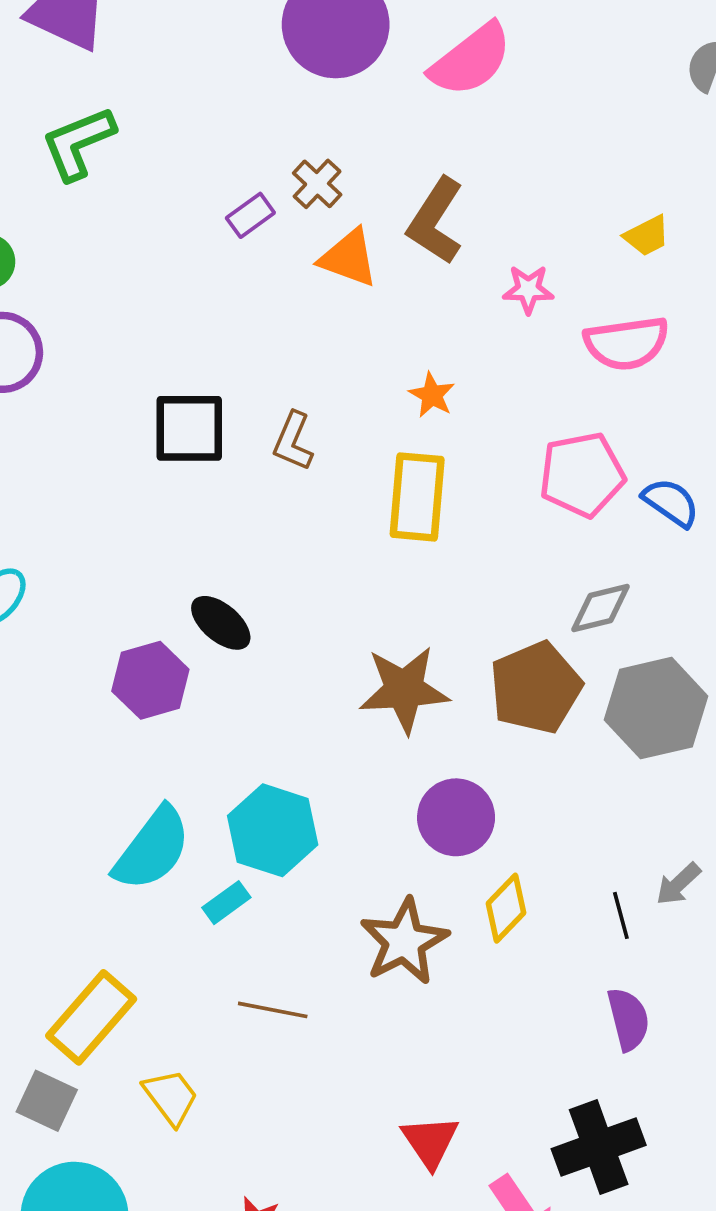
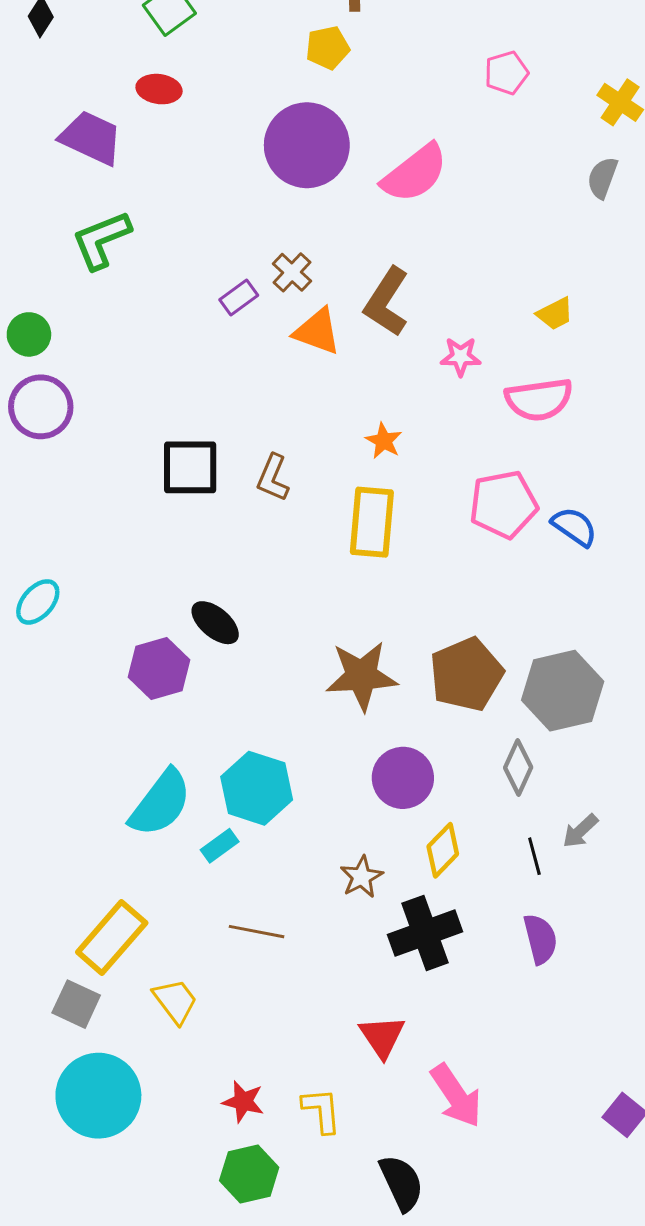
gray diamond: (600, 608) -> (518, 768), moved, turned -52
brown star: (404, 941) -> (362, 877), size x0.6
black cross: (599, 1147) -> (425, 933), moved

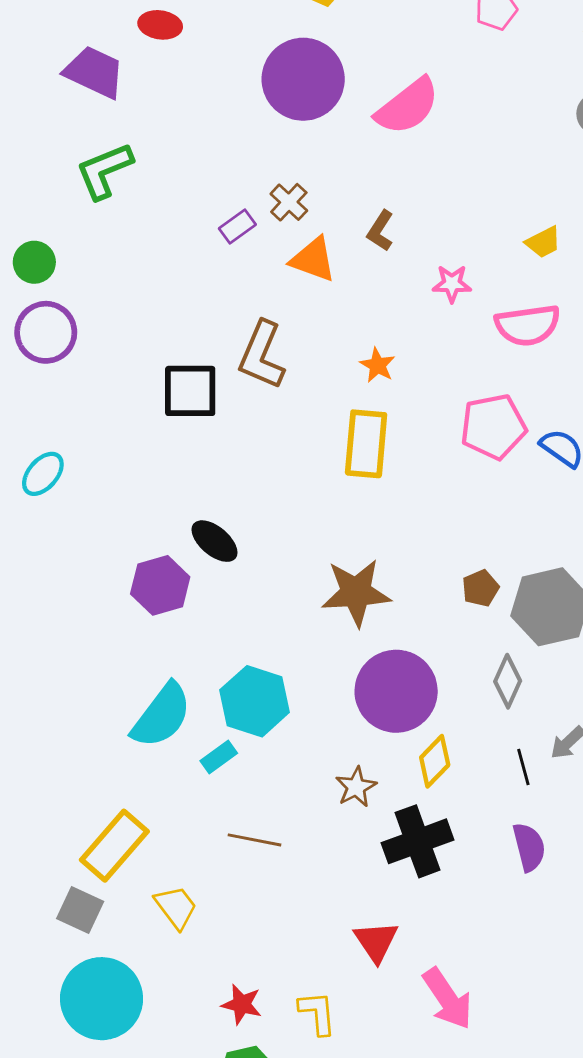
brown L-shape: (387, 302) -> (380, 231), size x0.6
brown L-shape: (273, 478) -> (262, 355), moved, size x1.5
cyan ellipse: (38, 602) -> (43, 474), moved
brown pentagon: (466, 674) -> (480, 588), moved, size x0.5
purple circle: (403, 778) -> (396, 691), size x1.4

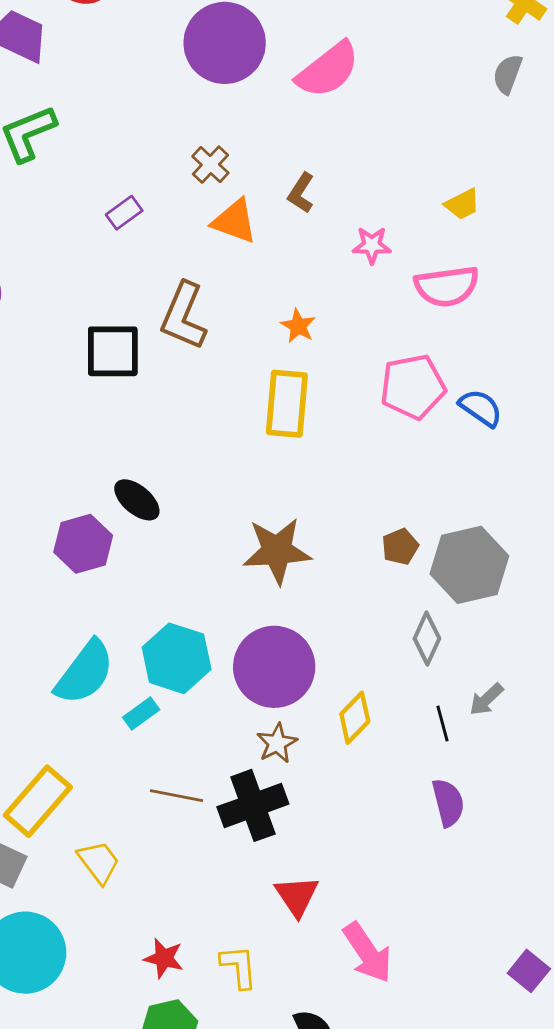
purple rectangle: (237, 226) -> (124, 213), moved
purple circle: (396, 691) -> (274, 667), moved
black cross: (418, 841) -> (253, 805), moved

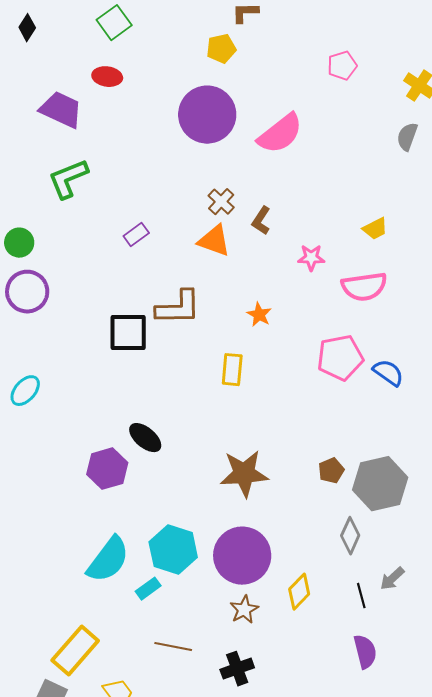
brown cross: (210, 165) -> (221, 202), moved
brown L-shape: (184, 316) -> (178, 308), turned -114
yellow rectangle: (287, 404) -> (232, 370), moved, size x0.7
black cross: (253, 805) -> (237, 669), moved, size x0.7

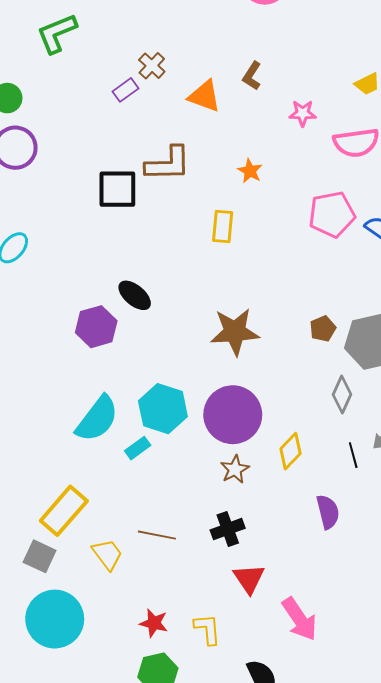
brown cross: (221, 202) -> (152, 66), moved
brown line: (173, 647) -> (157, 535), moved
purple semicircle: (365, 652) -> (328, 512), moved

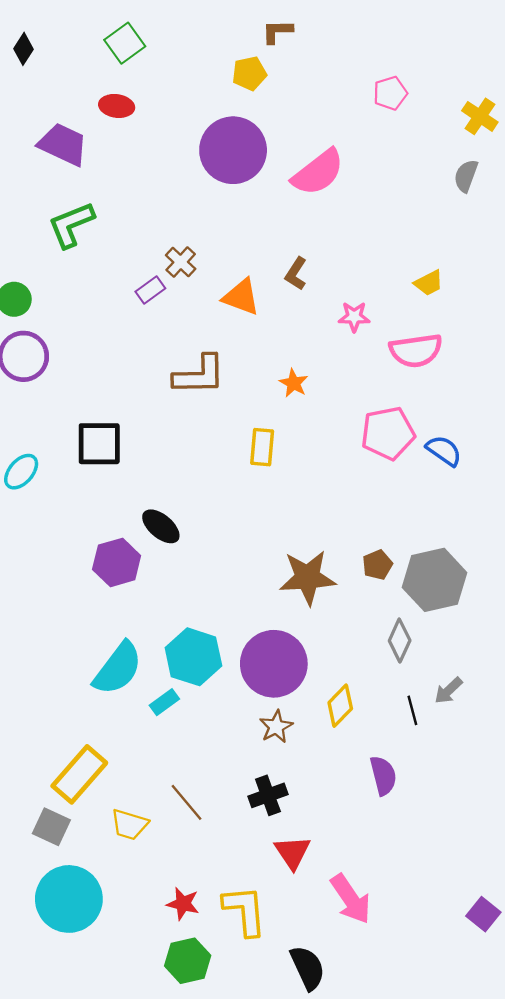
black square: (117, 189) -> (99, 444), moved
brown star: (235, 332) -> (308, 578), moved
brown line: (157, 535) -> (186, 802), turned 39
yellow trapezoid: (107, 554) -> (129, 824), turned 144
yellow L-shape: (207, 629) -> (245, 911), size x1.4

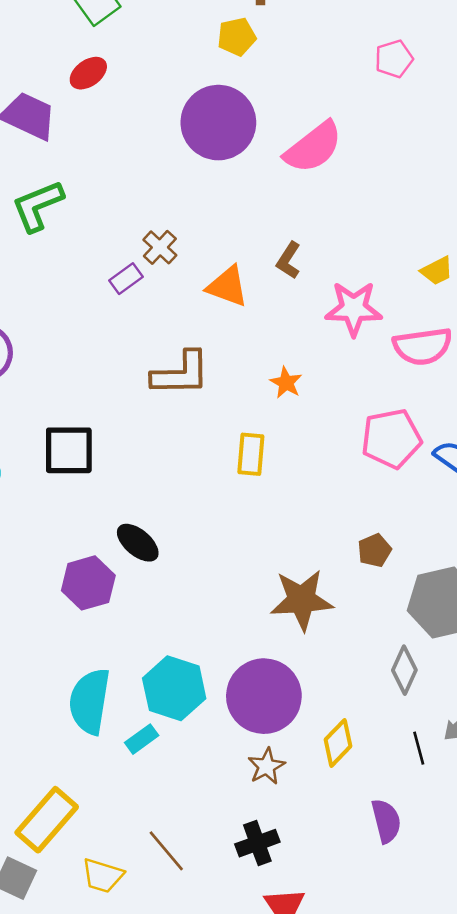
red ellipse: (117, 106) -> (88, 73), turned -44
pink star: (354, 317) -> (354, 309), size x1.6
brown pentagon: (377, 565) -> (374, 550), moved
cyan semicircle: (118, 668) -> (90, 701), turned 152

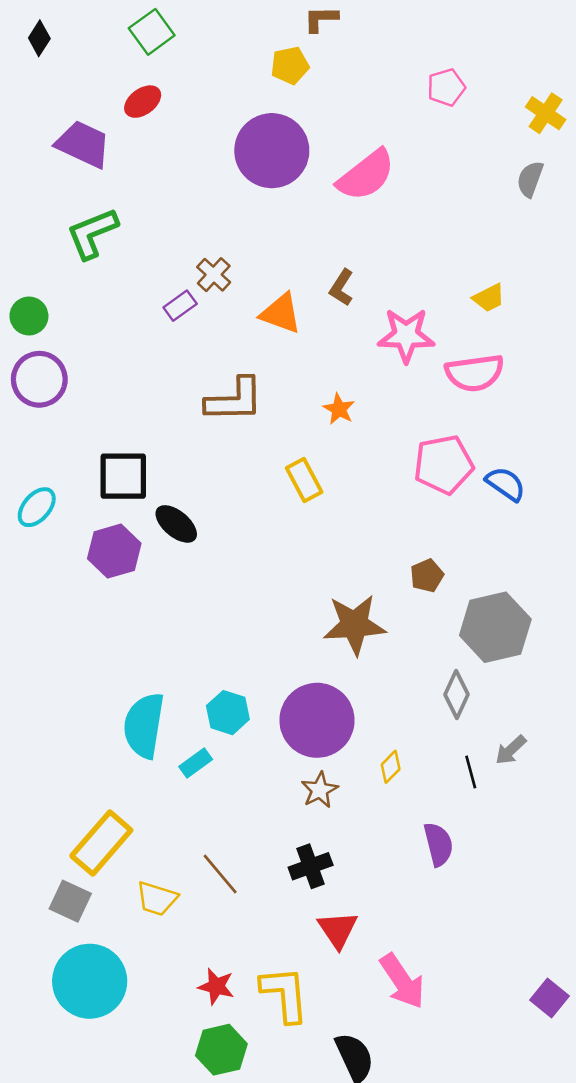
yellow rectangle: (251, 454) -> (304, 480), turned -33
black ellipse: (138, 543) -> (176, 524), moved
purple hexagon: (88, 583) -> (114, 551), moved
cyan hexagon: (174, 688) -> (228, 713), size x0.7
yellow diamond: (338, 743) -> (391, 767), size x0.7

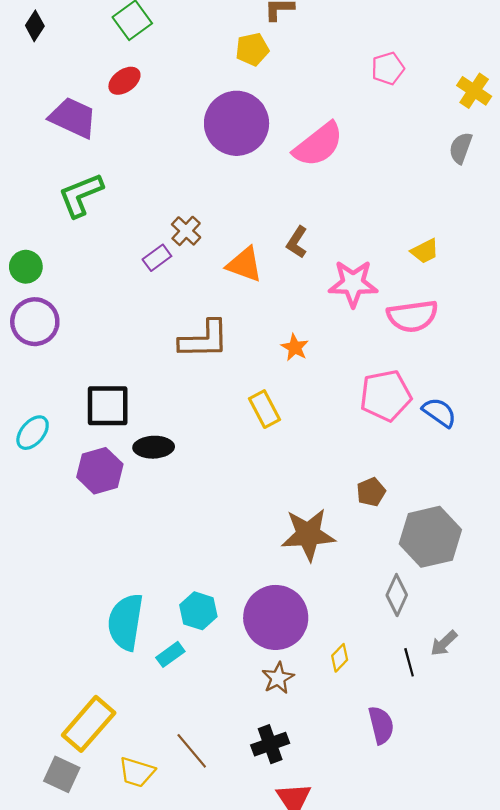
black ellipse: (176, 524) -> (154, 447), turned -42

